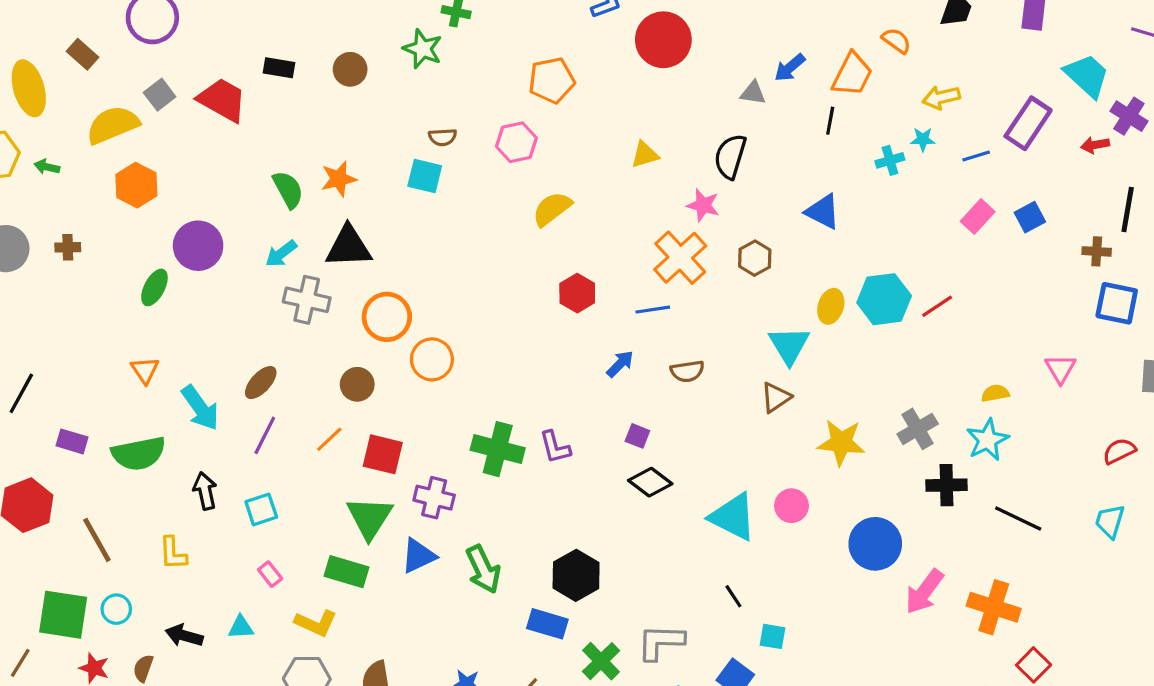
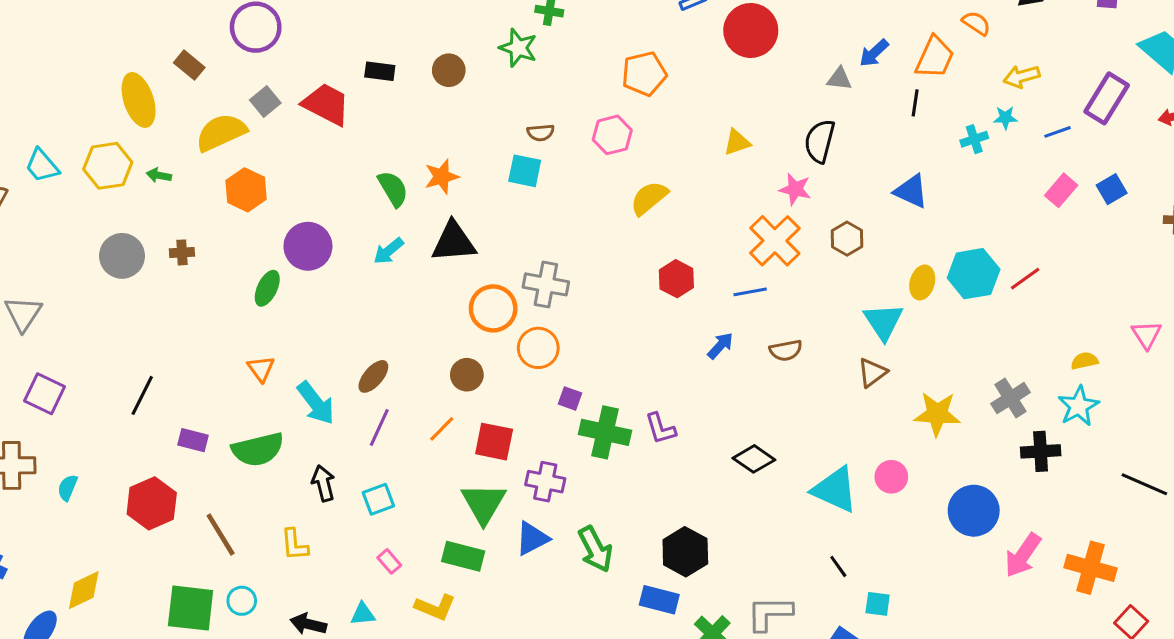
gray cross: (307, 300) -> (546, 284), moved
purple square: (637, 436) -> (570, 398), moved
black line: (1018, 518) -> (1144, 484), moved

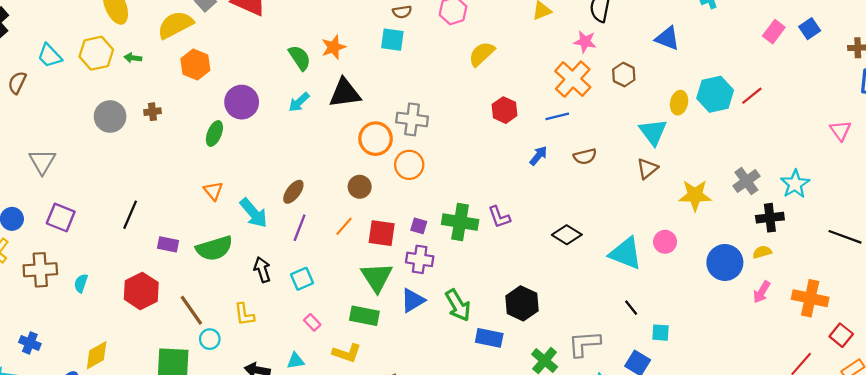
yellow semicircle: (1084, 361) -> (762, 252), moved
purple square: (570, 398) -> (419, 226), moved
pink arrow: (1023, 555) -> (762, 292), size x0.7
blue rectangle: (659, 600) -> (489, 338), moved
cyan circle: (242, 601) -> (210, 339), moved

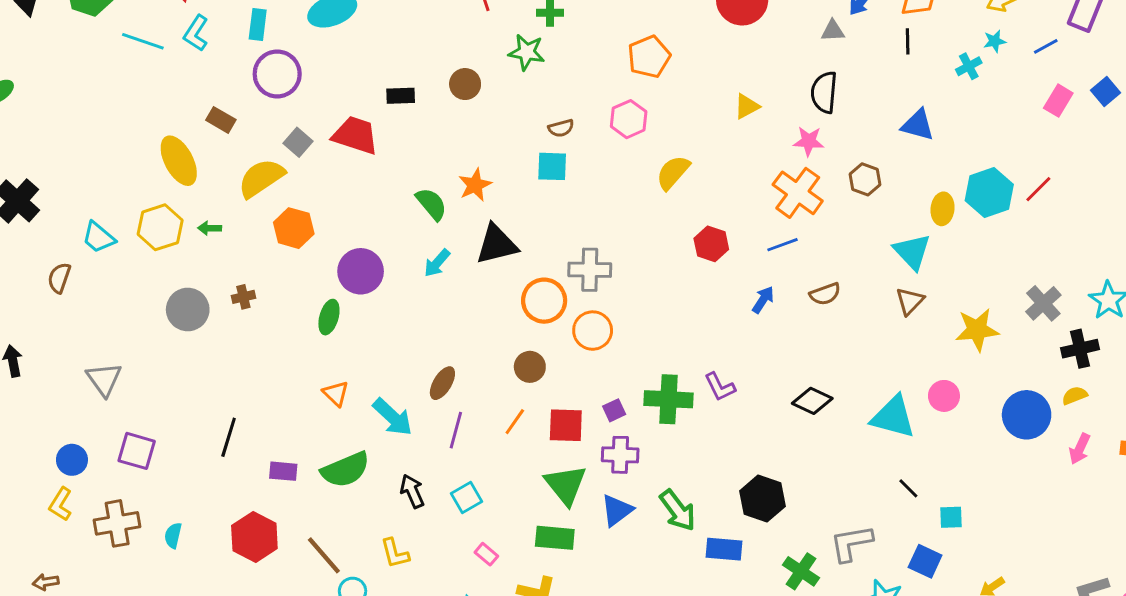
purple square: (419, 226) -> (614, 410), turned -35

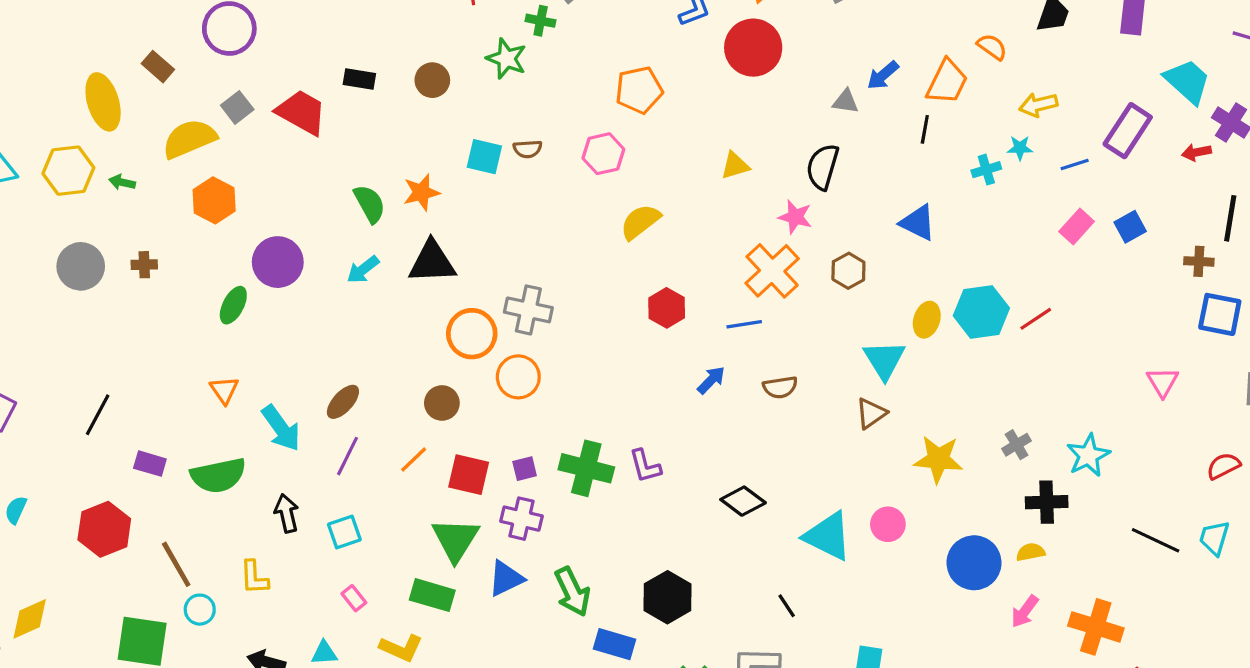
cyan square: (552, 166) -> (484, 157), moved
gray cross: (1043, 303) -> (1017, 445), size x0.7
black line: (908, 488) -> (787, 606), moved

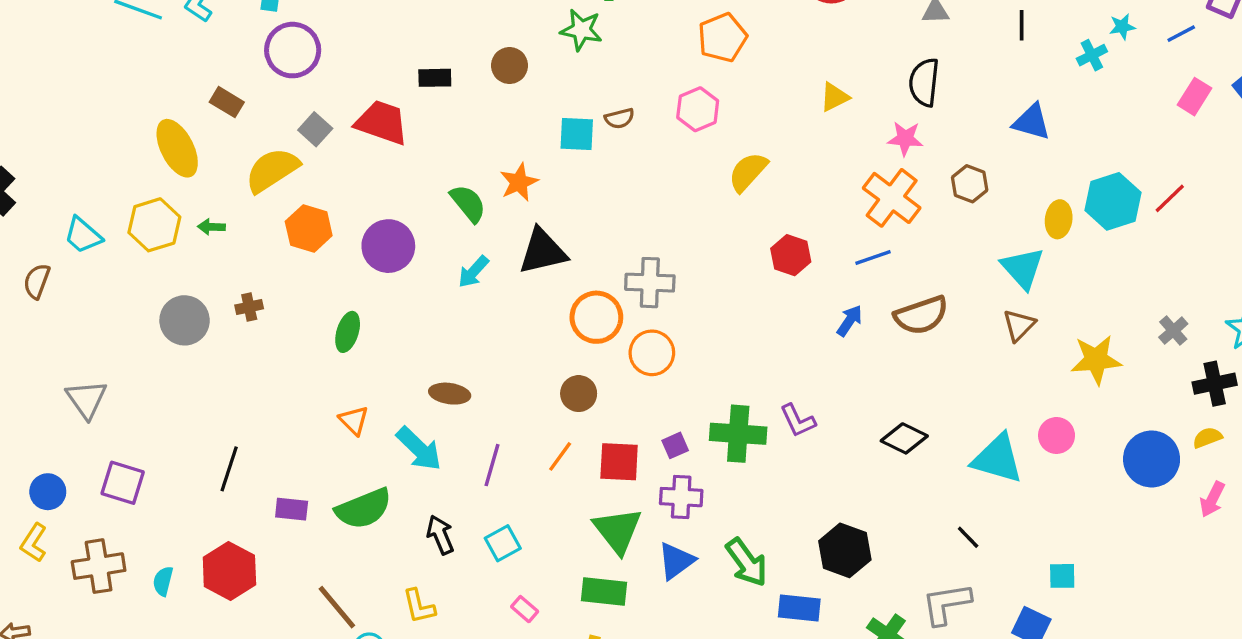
purple circle: (278, 262) -> (388, 246), moved
brown semicircle: (780, 387) -> (921, 315), size x1.5
brown ellipse: (343, 402) -> (450, 394), moved, turned 66
red hexagon: (104, 529) -> (229, 571), moved

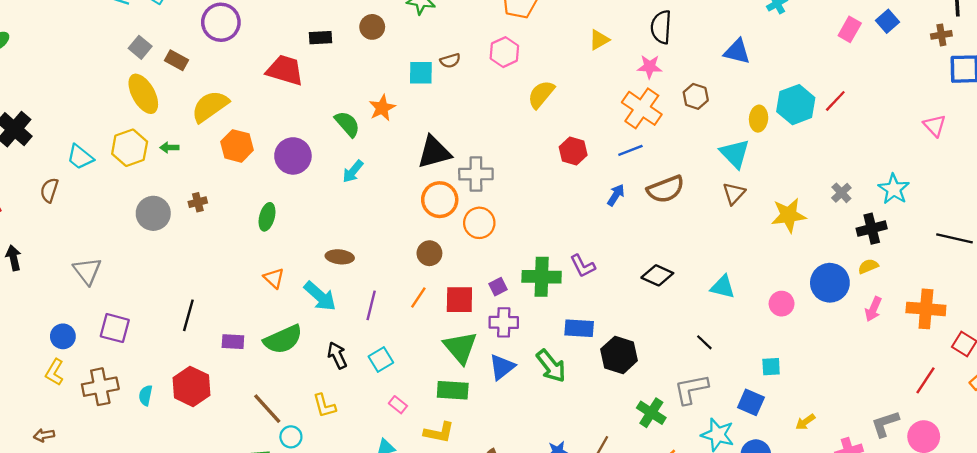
gray square: (315, 129) -> (140, 47), moved
black triangle: (543, 251) -> (434, 152), moved
pink circle: (1057, 435) -> (782, 304), moved
cyan triangle: (997, 459) -> (723, 287), size x0.7
blue rectangle: (799, 608) -> (579, 328), moved

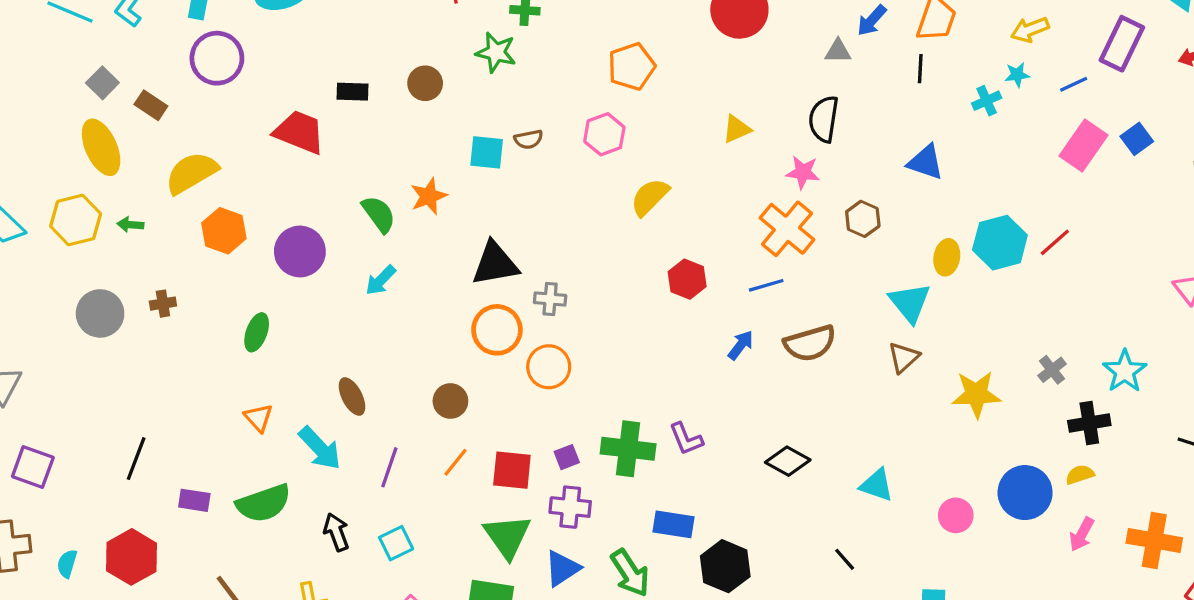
pink rectangle: (850, 29) -> (1084, 145), size x1.4
gray cross: (476, 174) -> (550, 299), size x0.7
brown circle: (429, 253) -> (450, 401), moved
brown ellipse: (340, 257) -> (352, 396), turned 52

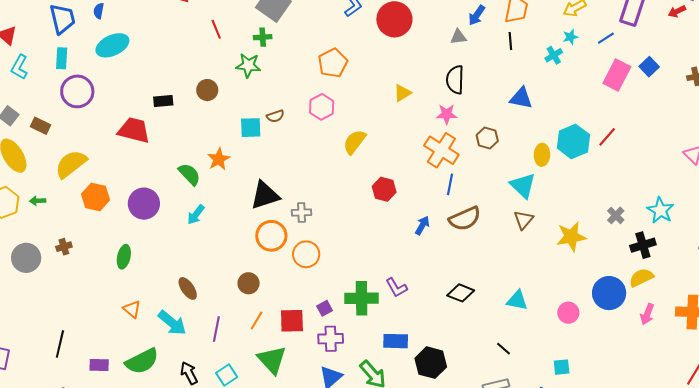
blue line: (766, 285) -> (450, 184), moved, turned -55
yellow semicircle: (1080, 475) -> (641, 278), size x1.4
green triangle: (507, 536) -> (272, 360), moved

